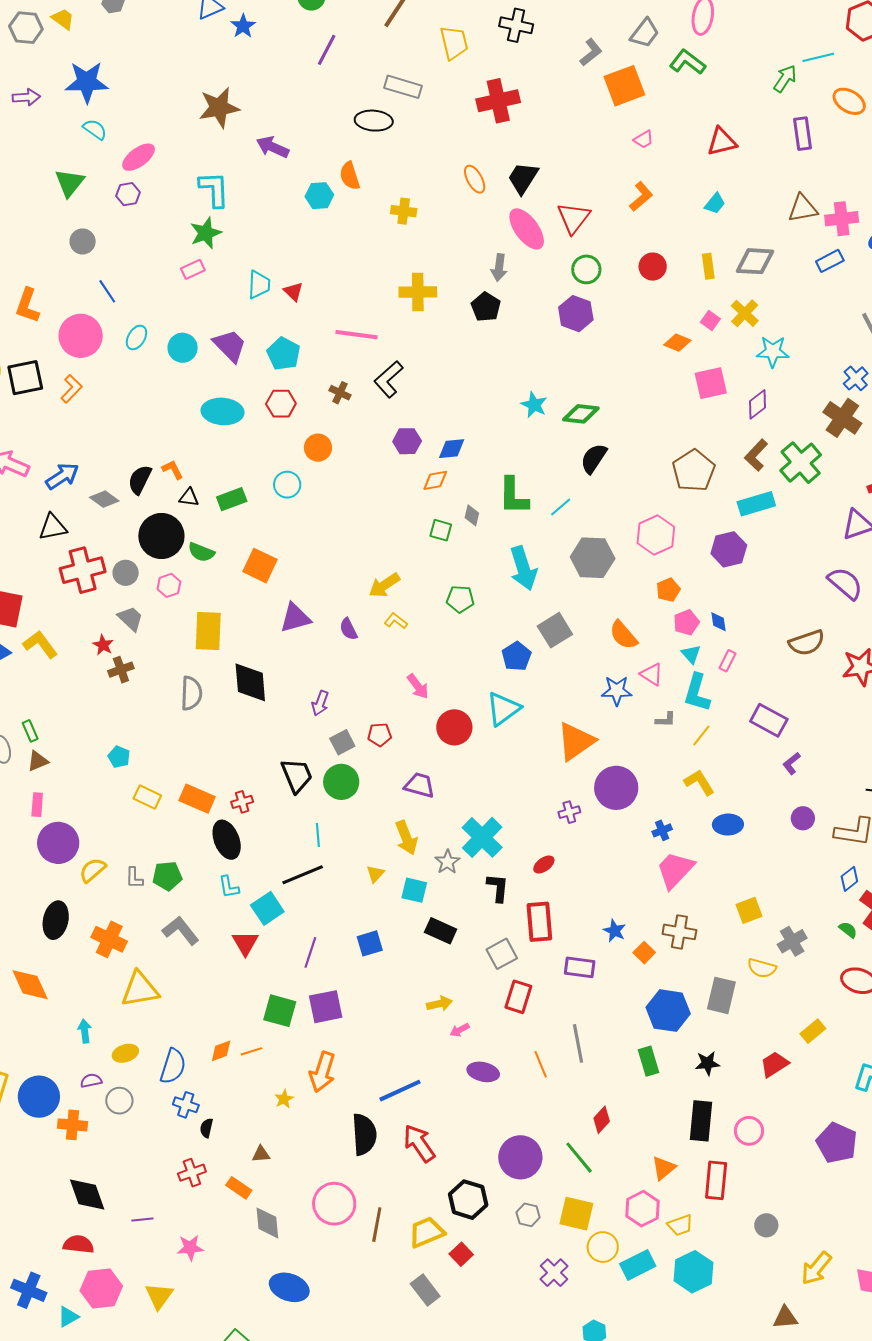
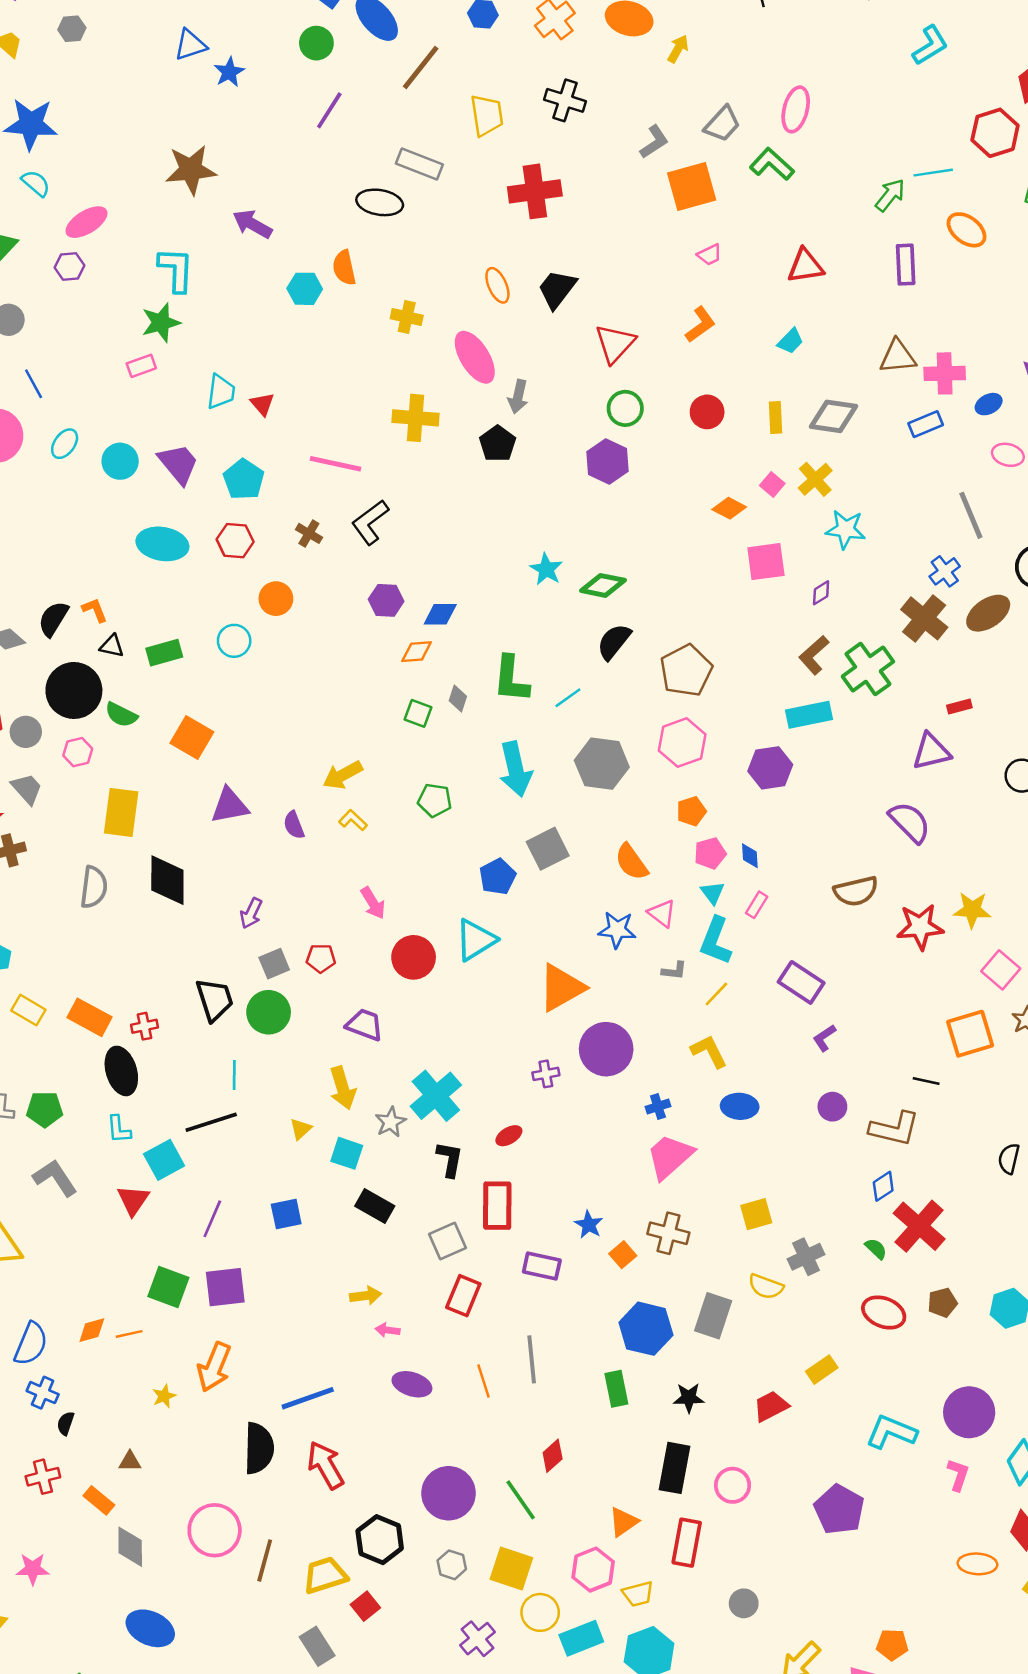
pink ellipse: (527, 229) -> (475, 357), moved
purple diamond: (757, 404) -> (821, 593), size x0.7
brown pentagon: (694, 471) -> (686, 671), moved
pink arrow: (460, 1030) -> (388, 1330), turned 30

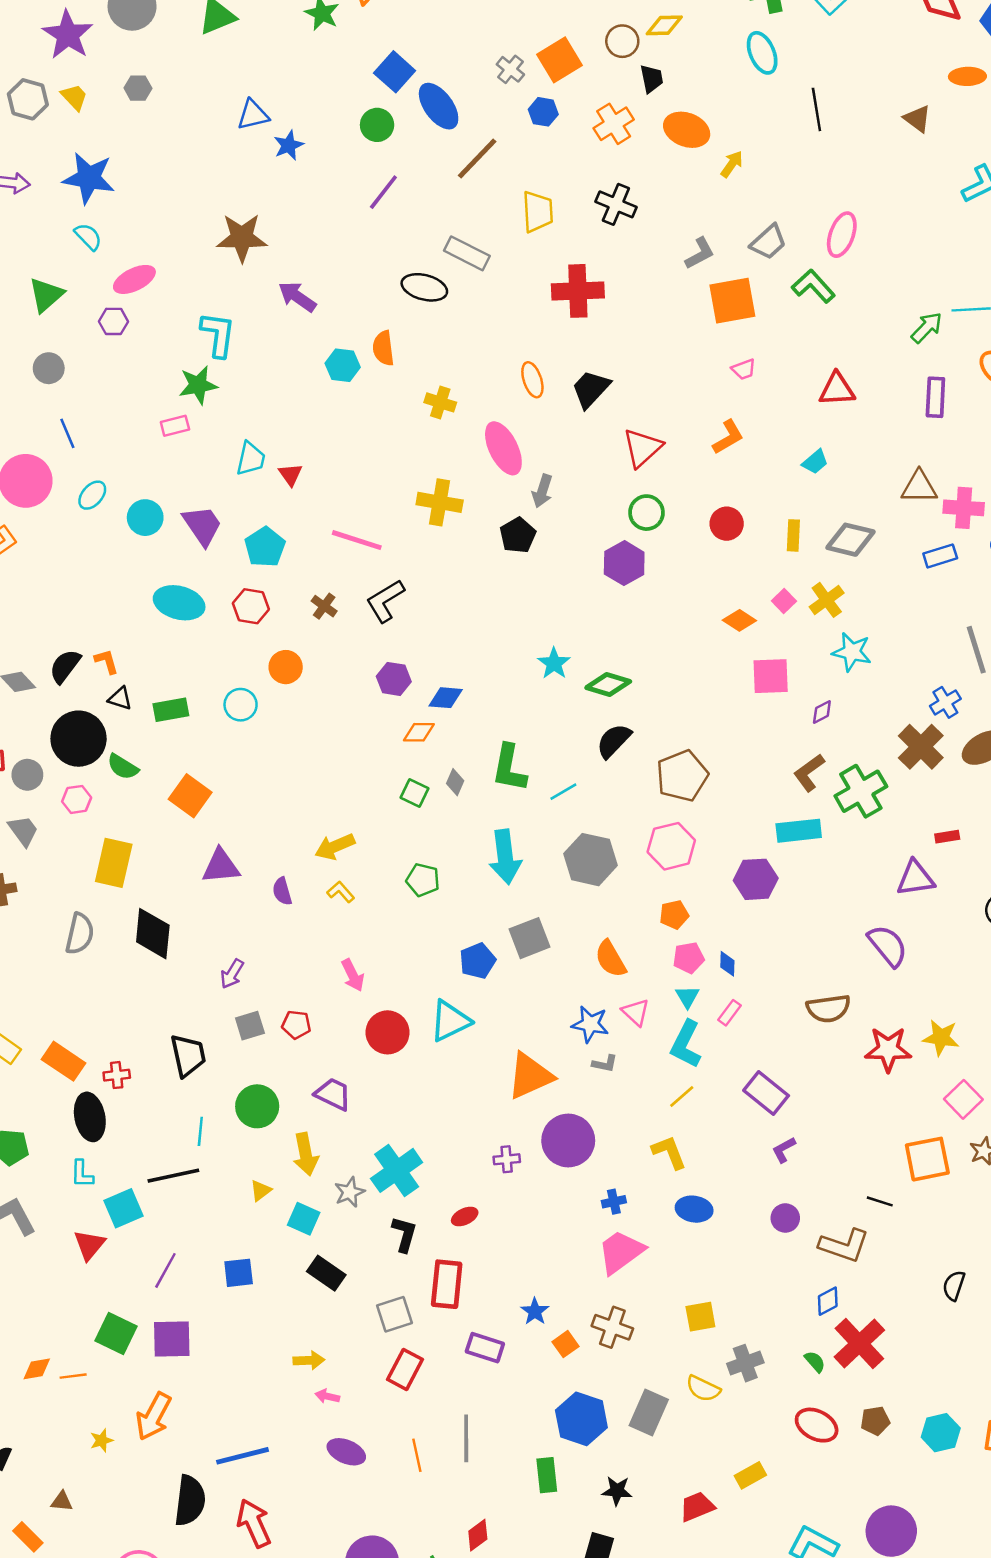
gray L-shape: (674, 971) -> (605, 1064), moved
green circle: (269, 1012) -> (257, 1106), moved

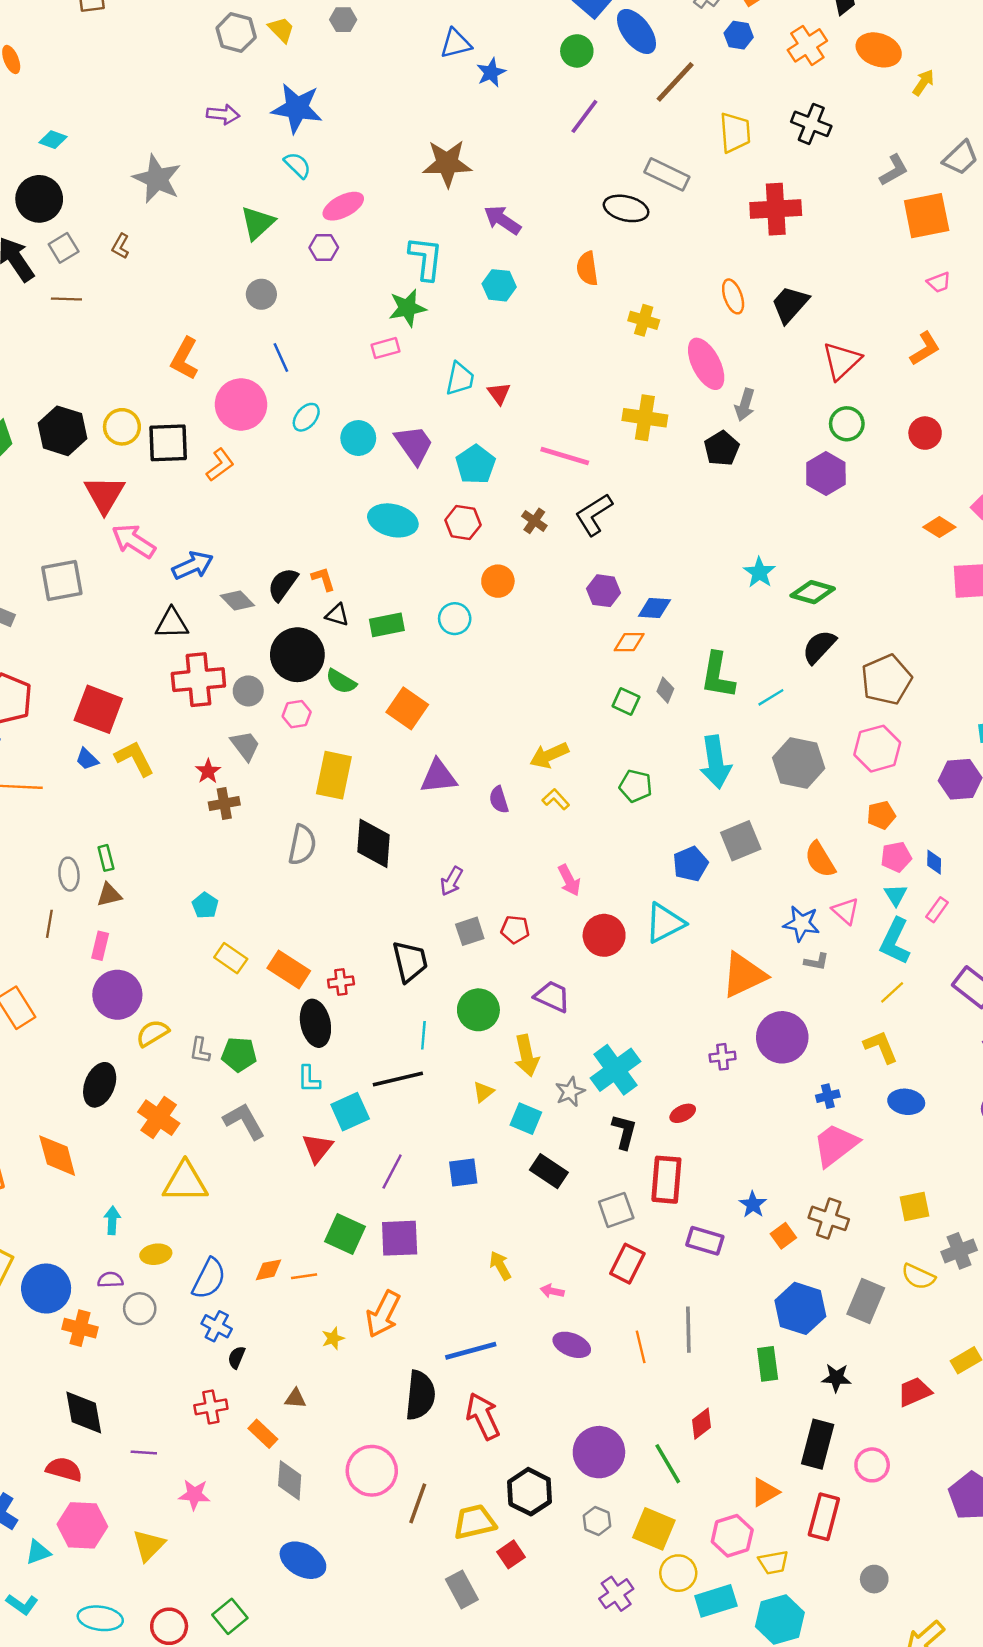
cyan hexagon: (343, 365) -> (499, 285), moved
yellow arrow: (309, 1360) -> (500, 1266), moved, turned -116

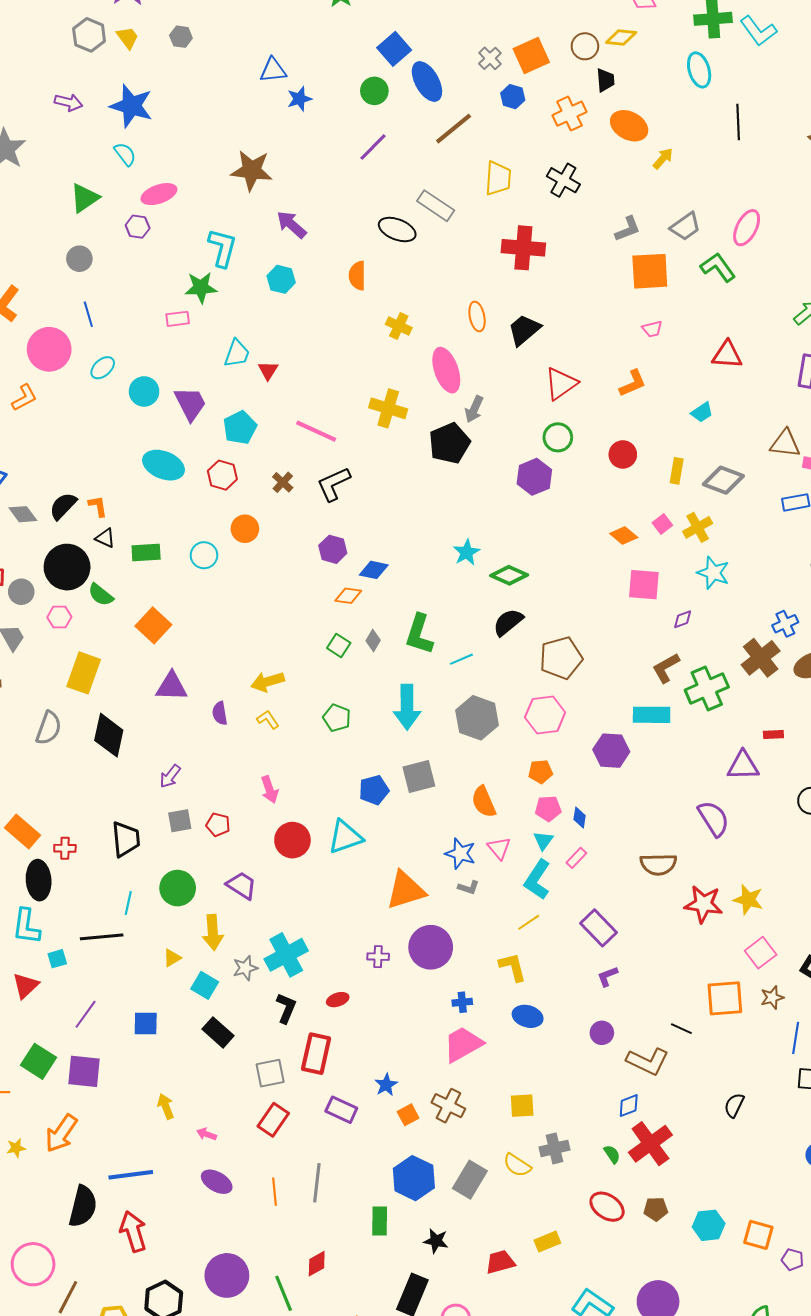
black pentagon: (722, 448) -> (449, 443), size x1.4
cyan L-shape: (309, 1079) -> (26, 926), size x1.5
cyan square: (350, 1112) -> (57, 959), size x0.6

